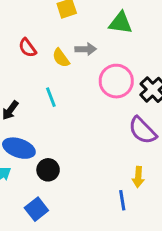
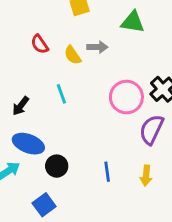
pink circle: (116, 81) -> (126, 97), moved
purple semicircle: (143, 130) -> (152, 129), turned 68
blue line: (122, 200) -> (107, 172), moved

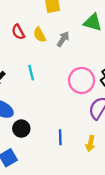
gray arrow: (97, 47) -> (63, 39), turned -63
yellow semicircle: (73, 55) -> (40, 35), moved

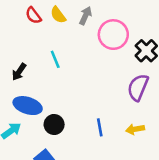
pink circle: (82, 80) -> (113, 35), moved
yellow arrow: (90, 143) -> (135, 129), turned 77

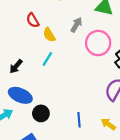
yellow semicircle: (58, 15) -> (49, 35), moved
cyan line: (55, 59) -> (47, 59), turned 48
yellow arrow: (135, 129) -> (108, 124), turned 40

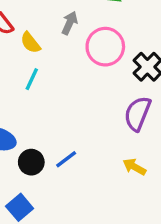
blue line: (79, 120) -> (66, 159), moved, turned 64

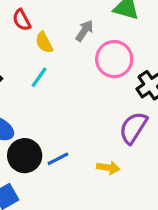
black circle: (31, 162) -> (25, 156), size x1.4
yellow arrow: (134, 167) -> (108, 168), moved, turned 150

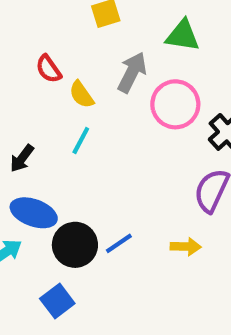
gray arrow: (84, 31) -> (132, 72), size x1.4

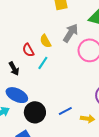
red semicircle: (48, 69) -> (28, 50), moved
black arrow: (22, 158) -> (14, 69), turned -72
blue line: (119, 243) -> (65, 111), moved

